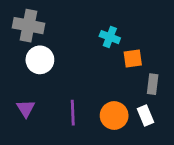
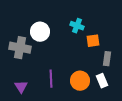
gray cross: (29, 26) -> (20, 48), moved
white circle: (40, 60) -> (40, 32), moved
purple triangle: (26, 108) -> (21, 87), moved

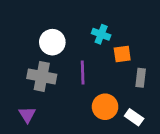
gray cross: (20, 48) -> (42, 76), moved
purple line: (51, 79) -> (83, 72), moved
white rectangle: (102, 81) -> (134, 117), moved, turned -32

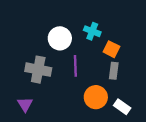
white circle: (52, 42) -> (60, 38), moved
orange square: (122, 54) -> (111, 49), turned 35
gray rectangle: (141, 78) -> (114, 71), moved

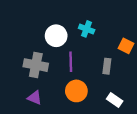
orange square: (111, 49) -> (126, 46), moved
orange circle: (96, 97) -> (76, 91), moved
purple triangle: (25, 104) -> (35, 98), moved, turned -35

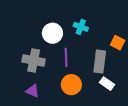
gray rectangle: (107, 66) -> (100, 62), size x1.5
white rectangle: (115, 100) -> (107, 84), moved

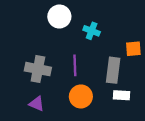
white circle: (52, 33) -> (59, 17), moved
orange square: (118, 43) -> (133, 49), turned -32
white rectangle: (107, 84) -> (121, 95), turned -32

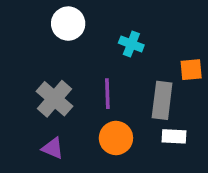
white circle: (59, 17) -> (68, 24), moved
gray cross: (38, 69) -> (54, 99), turned 30

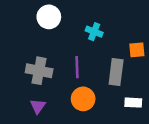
gray cross: (54, 99) -> (39, 71), turned -30
white rectangle: (174, 136) -> (133, 103), moved
purple triangle: (53, 148) -> (38, 106), turned 42

